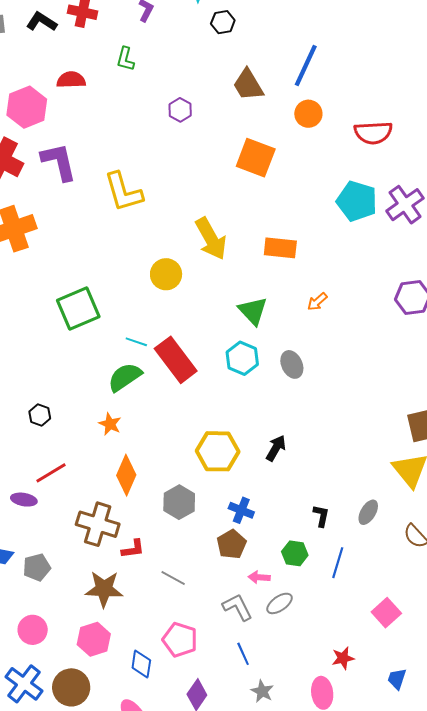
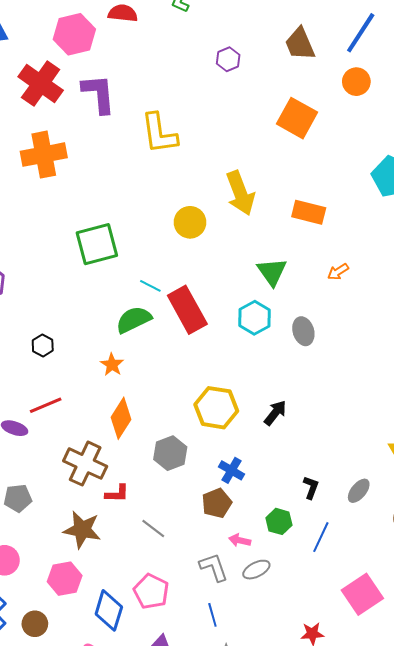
pink square: (386, 613) -> (362, 594), size x1.4
blue diamond: (141, 664) -> (109, 610), size x1.4
brown circle: (71, 687) -> (35, 624), size x0.7

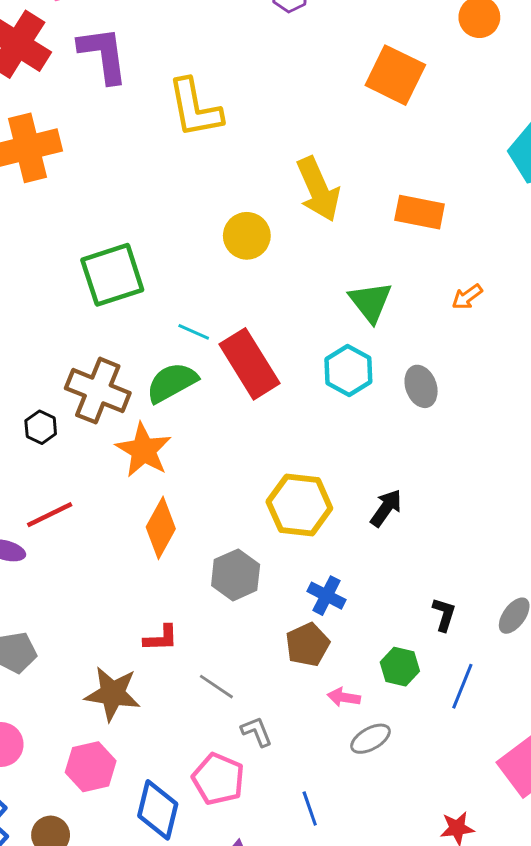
orange star: (112, 365) -> (144, 450), size x1.6
brown cross: (85, 464) -> (98, 391), moved
gray L-shape: (214, 567) -> (257, 732), moved, size x0.7

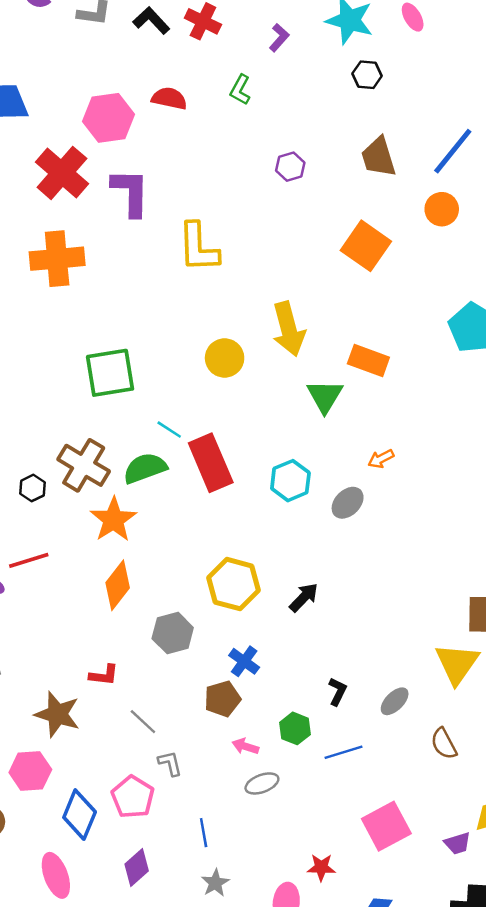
orange arrow: (467, 297) -> (381, 459), moved
green triangle: (371, 302) -> (325, 396), moved
gray ellipse: (421, 386) -> (348, 503), turned 56
blue line: (462, 686) -> (343, 752), turned 42

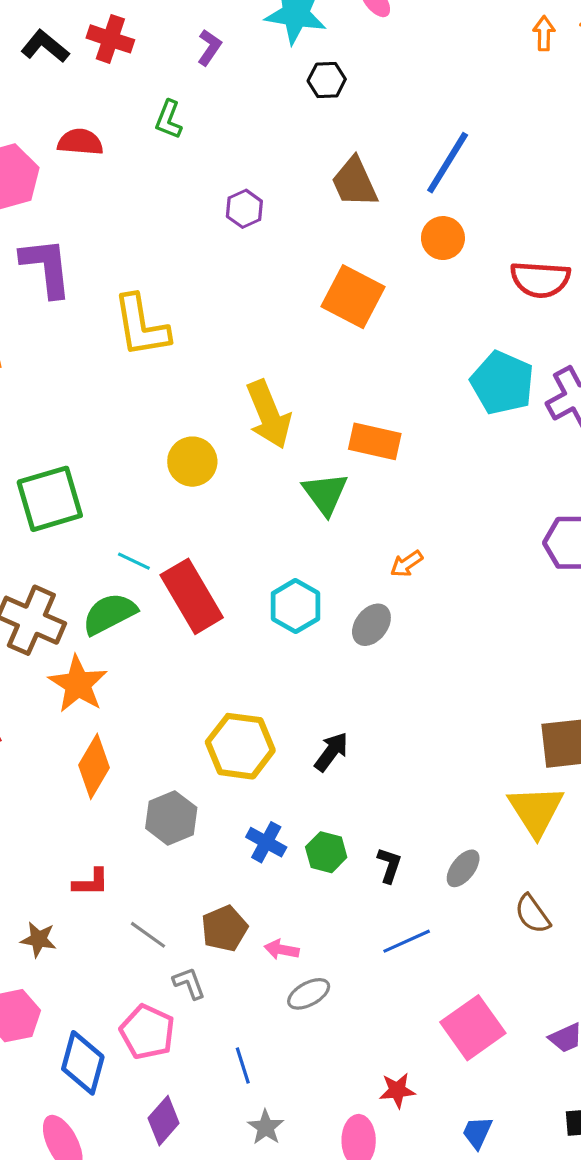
brown pentagon: (222, 699) -> (224, 928), moved
brown star: (57, 714) -> (39, 939), size x0.6
green hexagon: (295, 728) -> (326, 852), moved

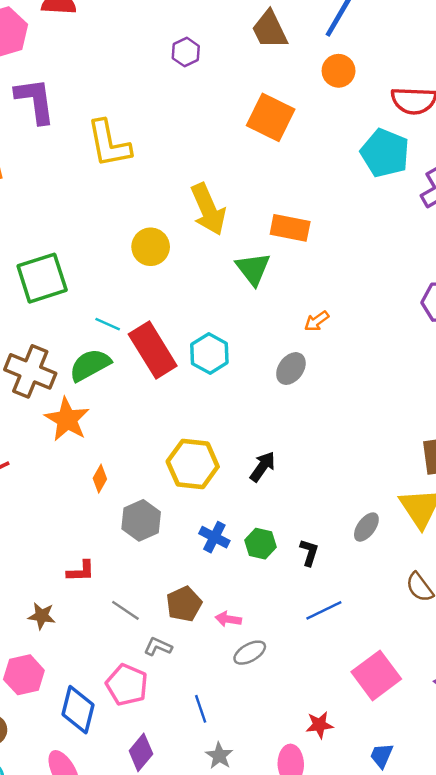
cyan pentagon: (502, 383) -> (385, 153), moved
cyan hexagon: (295, 606) -> (209, 353), moved
orange diamond: (94, 766) -> (100, 479), moved, size x0.6
gray ellipse: (463, 868) -> (366, 527), moved
gray L-shape: (189, 983) -> (158, 647), turned -44

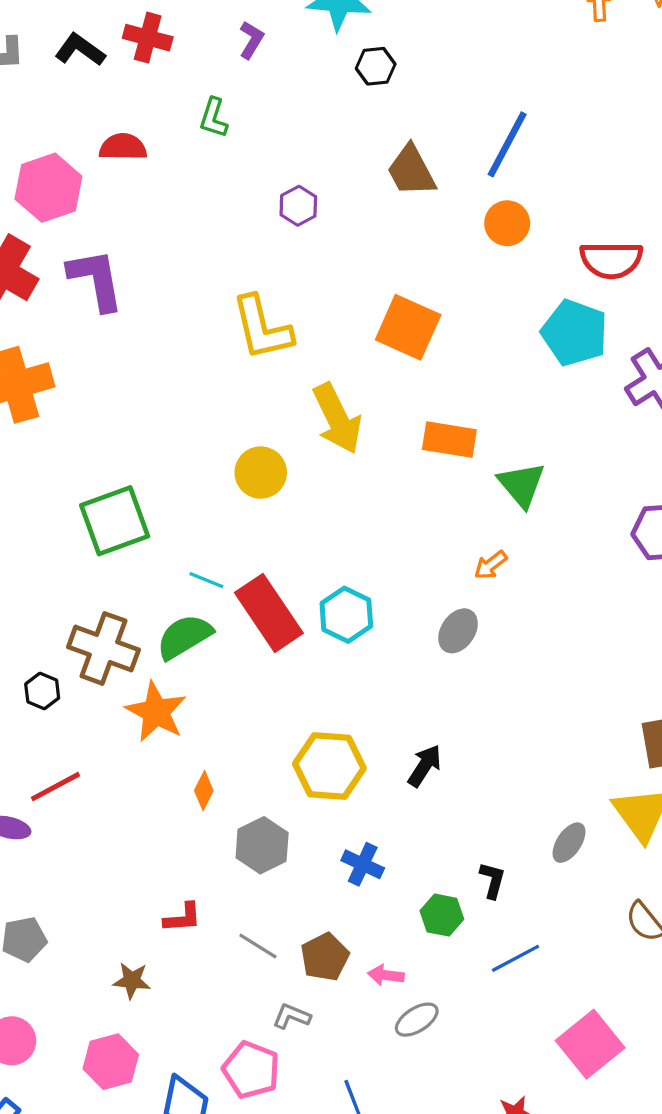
orange square: (271, 117) -> (408, 327), moved
yellow L-shape: (109, 144) -> (262, 328), moved
green triangle: (253, 269) -> (522, 485), moved
green hexagon: (260, 544) -> (442, 915), moved
gray line: (125, 610) -> (258, 946), moved

